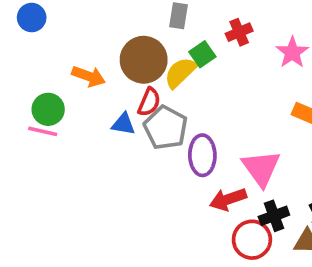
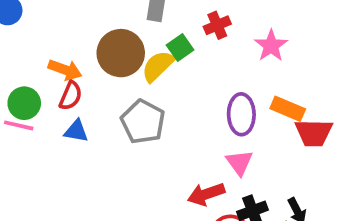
red semicircle: (149, 102) -> (71, 96), moved
blue triangle: (123, 124) -> (76, 131), moved
purple ellipse: (202, 155) -> (241, 114), moved
pink triangle: (261, 168) -> (239, 163), size x0.7

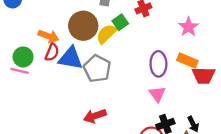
pink star: (271, 46) -> (189, 27), moved
blue triangle: (76, 131) -> (70, 58), moved, size x1.6
red arrow: (206, 194) -> (95, 116), moved

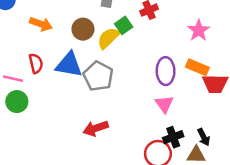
brown circle: (83, 26) -> (83, 29), size x0.7
orange arrow: (49, 36) -> (41, 24), moved
red semicircle: (52, 52) -> (36, 63), moved, turned -36
green circle: (23, 57) -> (17, 102), moved

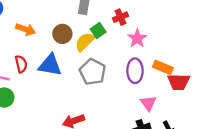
pink star: (199, 30) -> (137, 38), moved
gray pentagon: (98, 76) -> (93, 72), moved
pink triangle: (164, 104) -> (148, 103), moved

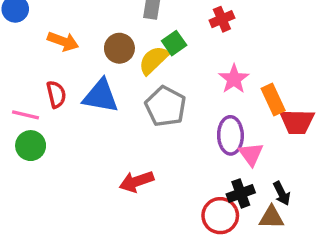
red cross: (120, 17) -> (222, 19), moved
pink star: (137, 38) -> (234, 79), moved
orange rectangle: (163, 67) -> (273, 99), turned 42
purple ellipse: (135, 71) -> (230, 135), moved

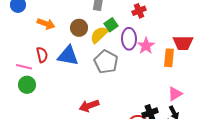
orange rectangle: (273, 99) -> (169, 58), turned 30
red trapezoid: (297, 122) -> (183, 43), moved
purple ellipse: (230, 135) -> (129, 39), moved
pink triangle: (251, 154) -> (175, 94), moved, turned 35

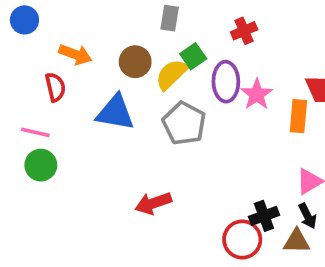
red semicircle: (42, 55) -> (55, 87), moved

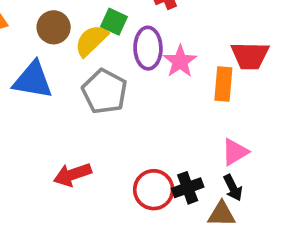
green square: (193, 56) -> (114, 22), turned -30
red circle: (242, 239) -> (154, 190), moved

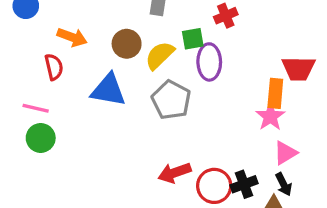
green square: (114, 22) -> (193, 39), moved, turned -35
pink star: (180, 61) -> (270, 116), moved
red arrow: (72, 175) -> (175, 173), moved

